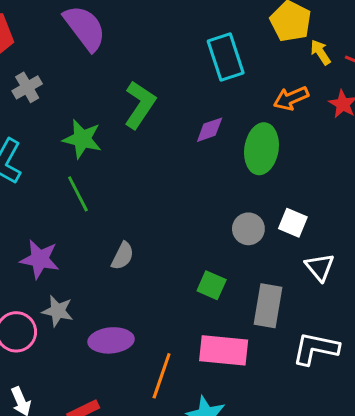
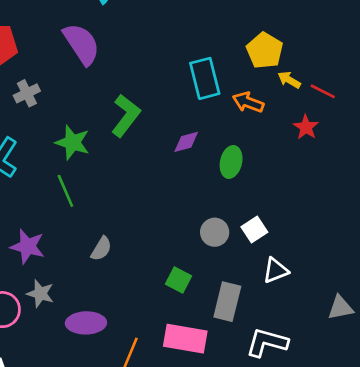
yellow arrow: (320, 52) -> (289, 80), turned -30
orange arrow: (291, 98) -> (248, 102), moved, turned 40
green ellipse: (261, 149) -> (231, 162), size x0.7
white square: (293, 223) -> (254, 229), turned 30
white triangle: (320, 267) -> (276, 270), turned 44

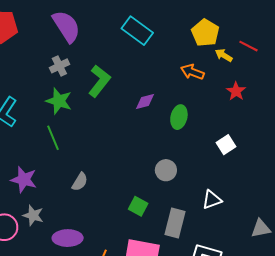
cyan rectangle: (205, 78) -> (137, 31), moved, turned -40
red line: (323, 91) -> (248, 46), moved
gray cross: (27, 93) -> (59, 66), moved
white square: (254, 229) -> (226, 145), moved

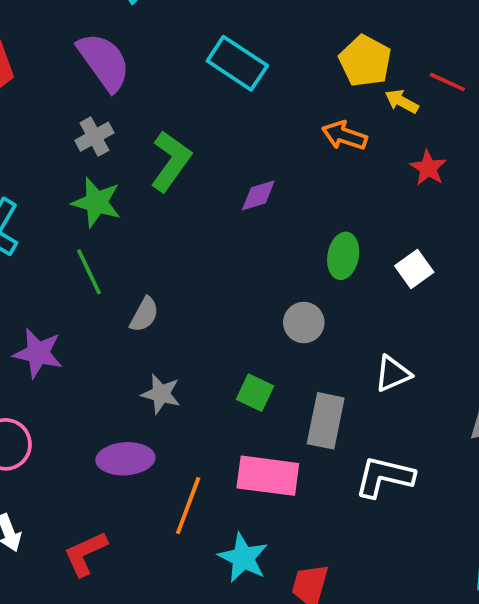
green ellipse: (179, 117) -> (343, 256), moved
gray semicircle: (80, 182) -> (144, 315), moved
gray star: (33, 215) -> (161, 394), moved

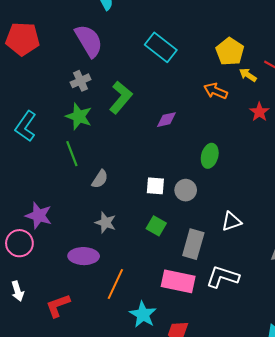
white square: (414, 269) -> (155, 186), moved, turned 36
purple star: (38, 353) -> (39, 216), moved
pink rectangle: (268, 476) -> (178, 281), moved

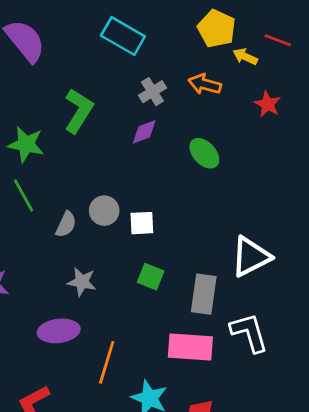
gray cross: (81, 81) -> (152, 92), moved
green ellipse: (210, 156) -> (204, 153), moved, turned -50
gray circle: (186, 190) -> (104, 211), moved
white triangle: (231, 222) -> (251, 257), size x1.5
white L-shape: (223, 277) -> (249, 333), turned 64

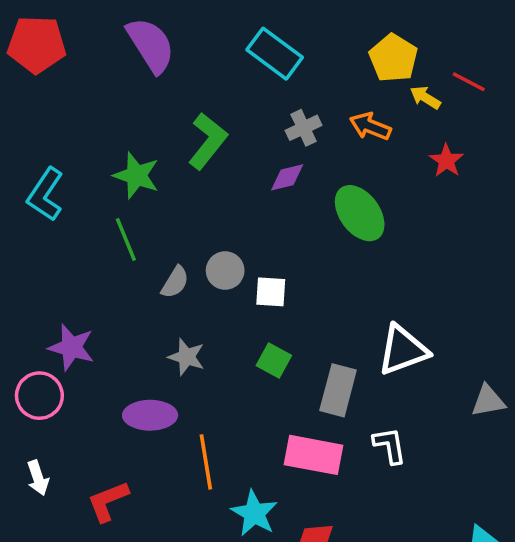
green ellipse: (204, 153) -> (360, 213), size x1.4
white L-shape: (249, 333) -> (390, 445), size x0.7
orange line: (107, 362) -> (206, 462), turned -33

